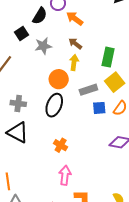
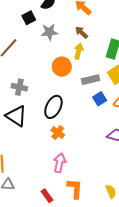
black ellipse: (54, 105) -> (53, 107), moved
blue square: (99, 108) -> (100, 99), turned -32

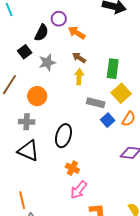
orange circle: (62, 67) -> (37, 96), moved
gray rectangle: (91, 80) -> (96, 103), turned 36
orange cross: (58, 133) -> (72, 168), moved
pink arrow: (60, 163) -> (79, 190), turned -144

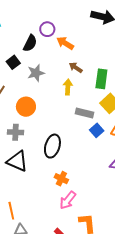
brown arrow: (79, 58) -> (76, 68), moved

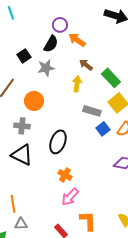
black semicircle: (30, 43) -> (51, 44), moved
green rectangle: (101, 79) -> (111, 78), turned -54

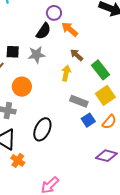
black square: (24, 56) -> (13, 52), moved, turned 32
orange cross: (65, 175) -> (18, 160), moved

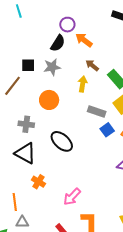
orange circle: (22, 87) -> (49, 100), moved
black ellipse: (42, 129) -> (62, 141), turned -70
orange cross: (18, 160) -> (38, 182), moved

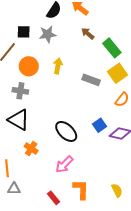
yellow arrow: (83, 84) -> (58, 66), moved
orange circle: (49, 100) -> (29, 66), moved
blue square: (107, 130) -> (100, 125), moved
black ellipse: (62, 141) -> (66, 131), moved

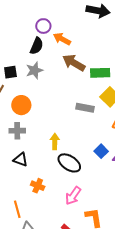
brown arrow: (88, 34) -> (74, 63), size x1.6
green rectangle: (112, 48) -> (100, 73), turned -42
yellow arrow: (58, 66) -> (55, 141), moved
black triangle: (19, 120) -> (21, 160), size x0.7

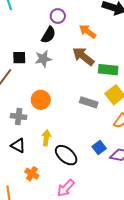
orange arrow: (62, 39) -> (88, 31), moved
orange circle: (21, 105) -> (41, 100), moved
yellow arrow: (55, 141) -> (46, 138), moved

